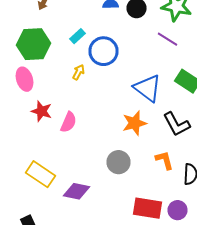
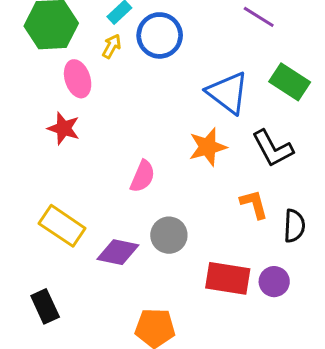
yellow arrow: (78, 72) -> (112, 46), moved
pink ellipse: (24, 79) -> (78, 79), moved
pink semicircle: (68, 122) -> (143, 176), moved
gray circle: (118, 162) -> (169, 235), moved

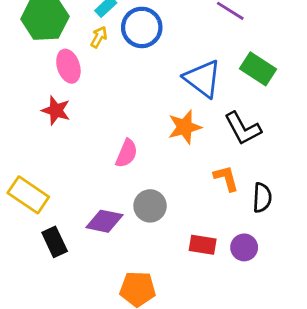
yellow rectangle: (62, 226) -> (28, 195), moved
red rectangle: (228, 278) -> (203, 245), size x0.7
black rectangle: (45, 306) -> (55, 242), moved

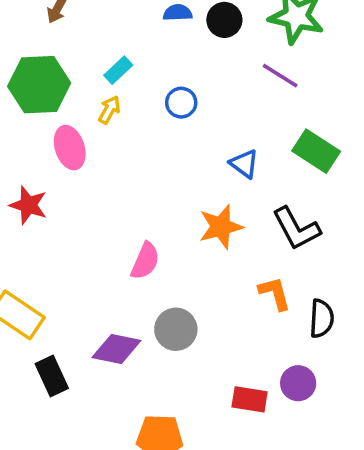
blue circle: (142, 27) -> (181, 103), moved, size x0.6
blue triangle: (203, 79) -> (244, 164), size x0.6
red star: (56, 110) -> (28, 205), moved
red rectangle: (203, 245) -> (250, 399), moved

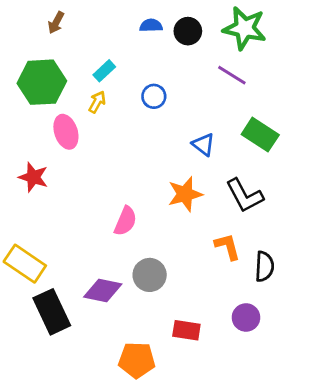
black rectangle: (52, 376) -> (52, 312), size x1.4
red rectangle: (250, 399) -> (186, 330), moved

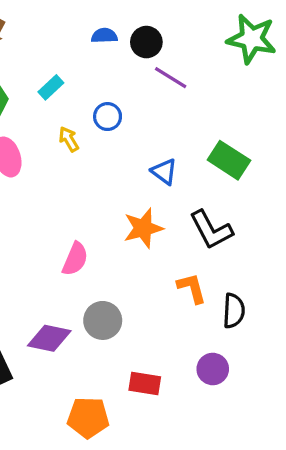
green star: (245, 28) -> (252, 39), moved
purple line: (232, 75) -> (171, 78), moved
yellow arrow: (97, 102) -> (69, 139), moved, turned -60

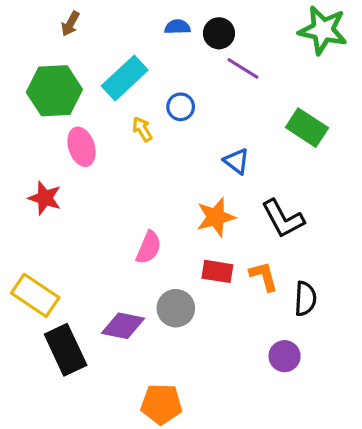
cyan rectangle: (51, 87) -> (125, 78), size x1.8
green rectangle: (229, 160) -> (307, 128), moved
red rectangle: (145, 384) -> (217, 271), moved

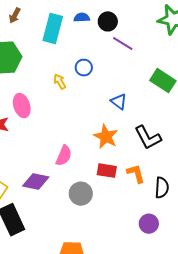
cyan rectangle: (125, 78) -> (53, 28), moved, turned -32
pink ellipse: (82, 147) -> (22, 106), moved
orange star: (216, 217) -> (106, 137), turned -30
purple diamond: (123, 326) -> (36, 182), moved

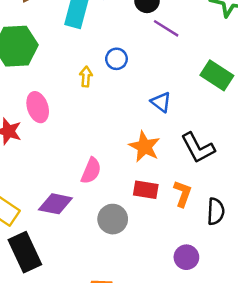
yellow arrow: (60, 82) -> (86, 77), turned 35
orange L-shape: (136, 174) -> (183, 194), turned 35
purple circle: (149, 224) -> (186, 257), moved

